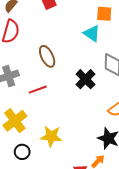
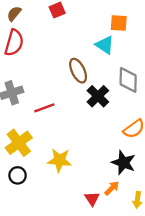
brown ellipse: (47, 56) -> (78, 71), moved
black circle: (22, 152) -> (18, 175), moved

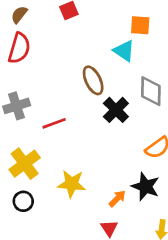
orange arrow: (112, 188) -> (117, 199), moved

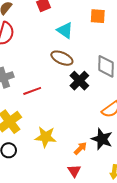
cyan triangle: (124, 51) -> (65, 30), moved
brown ellipse: (93, 80) -> (62, 58), turned -40

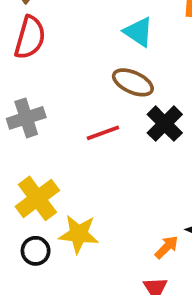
red line: (32, 91) -> (103, 133), moved
yellow star: (46, 137) -> (79, 234), moved

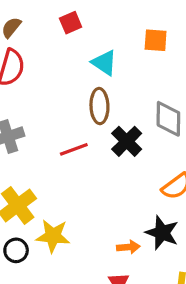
brown ellipse: (133, 82) -> (99, 106), turned 64
orange arrow: (167, 247) -> (128, 247), turned 40

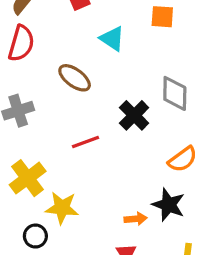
brown ellipse: (99, 106) -> (75, 78), moved, turned -52
red line: (74, 149) -> (86, 142), moved
black circle: (16, 250) -> (35, 236), moved

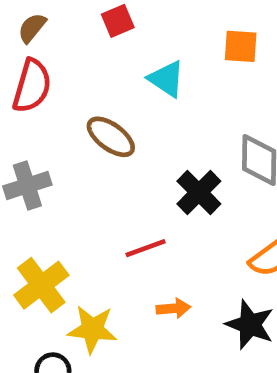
red line: (86, 142) -> (146, 248), moved
orange arrow: (136, 219) -> (173, 308), moved

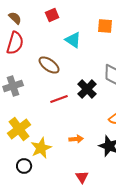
brown semicircle: (32, 28) -> (15, 18), turned 96
red line: (146, 248) -> (59, 99), moved
yellow star: (92, 329) -> (41, 148), turned -30

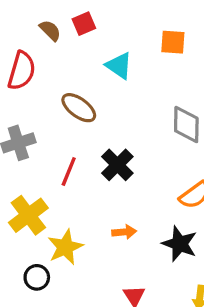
brown semicircle: (15, 18) -> (50, 30), moved
black cross: (87, 89) -> (117, 165), moved
red line: (59, 99) -> (69, 172), moved, turned -48

